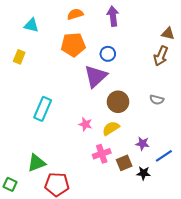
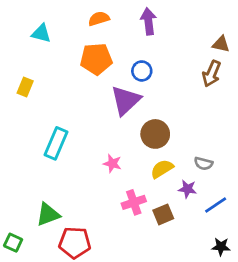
yellow rectangle: (19, 57) -> (25, 87), moved
gray semicircle: (157, 100) -> (203, 163), moved
yellow semicircle: (111, 128) -> (162, 169), moved
black star: (144, 173) -> (221, 247), moved

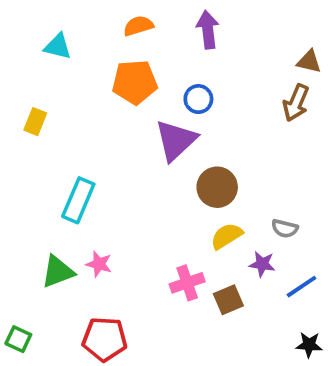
pink star: (112, 163) -> (99, 264), moved
green triangle: (48, 214) -> (58, 272), moved

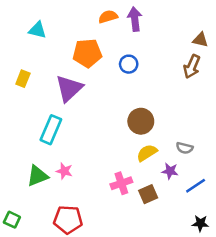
orange semicircle: (138, 26) -> (108, 17), moved
purple triangle: (176, 140) -> (69, 88), moved

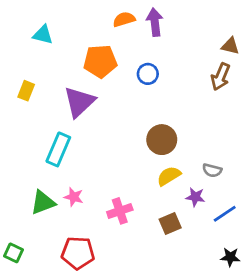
pink cross: (121, 183) -> (120, 211), moved

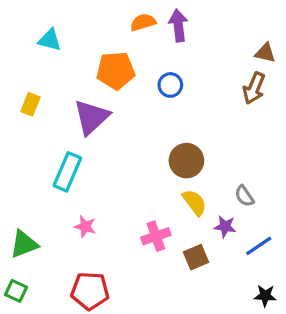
gray semicircle: (212, 170) -> (244, 196), turned 42
yellow semicircle: (169, 176) -> (194, 202), turned 85
green triangle: (43, 203) -> (24, 244), moved
pink cross: (120, 211) -> (156, 236), moved

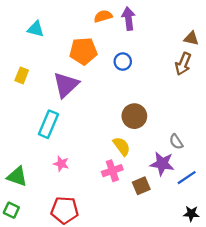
yellow semicircle: (194, 202) -> (122, 146), moved
purple star: (225, 227) -> (162, 164), size x1.5
green triangle: (24, 244) -> (17, 176), turned 40

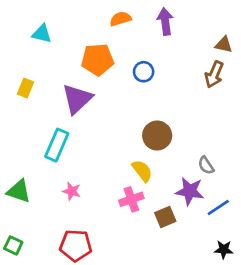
purple arrow: (129, 19) -> (165, 22), moved
green triangle: (17, 176) -> (19, 191), moved

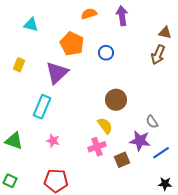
orange pentagon: (97, 60) -> (72, 44), turned 30

